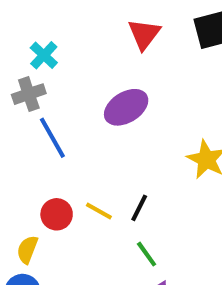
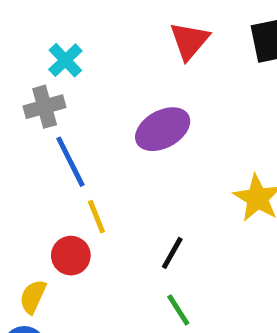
yellow line: (99, 211) -> (96, 217), moved, turned 36

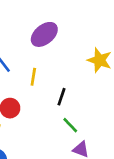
yellow line: (96, 217) -> (33, 77), moved, turned 42

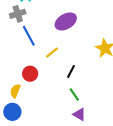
yellow line: (33, 77) -> (52, 53), turned 32

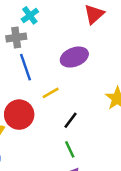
red circle: (30, 74) -> (19, 115), size x1.5

